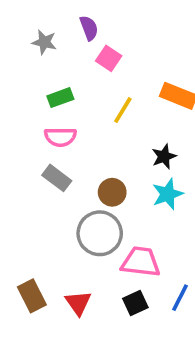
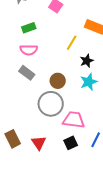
yellow line: (123, 110) -> (72, 43), moved

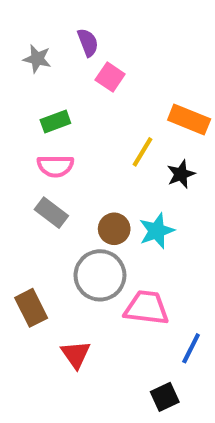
black star: (87, 61) -> (181, 174), moved
cyan star: (89, 82) -> (157, 231), moved
brown rectangle: (13, 139) -> (31, 308), moved
black square: (71, 143) -> (165, 397), moved

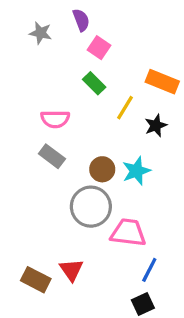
green rectangle: (55, 121) -> (94, 83), moved, turned 65
brown rectangle: (31, 308) -> (36, 280), moved, turned -36
blue line: (191, 348) -> (149, 270), moved

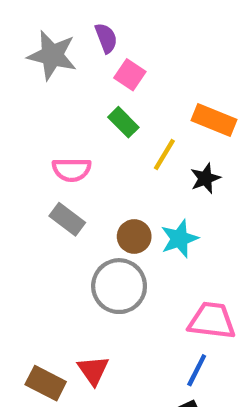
gray star: (41, 33) -> (52, 55), size x1.6
pink trapezoid: (128, 233) -> (212, 321), moved

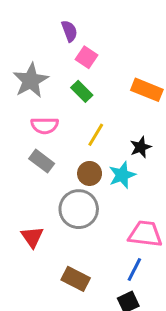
gray star: (52, 55) -> (31, 81), moved, turned 30
yellow line: (164, 155) -> (96, 135), moved
black star: (205, 178) -> (141, 147), moved
red triangle: (93, 370) -> (32, 237), moved
brown rectangle: (46, 383) -> (76, 279), moved

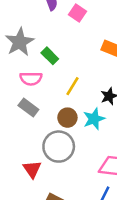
pink square: (86, 57) -> (78, 13), moved
green rectangle: (82, 91) -> (50, 56), moved
red triangle: (32, 237) -> (32, 169), moved

